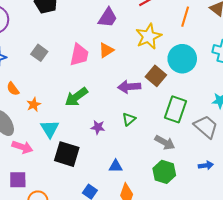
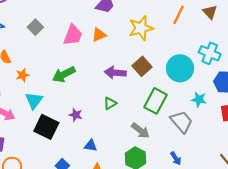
cyan circle: (182, 59) -> (180, 68), moved
purple star: (98, 127) -> (76, 115), moved
blue arrow: (206, 165) -> (176, 158), turned 56

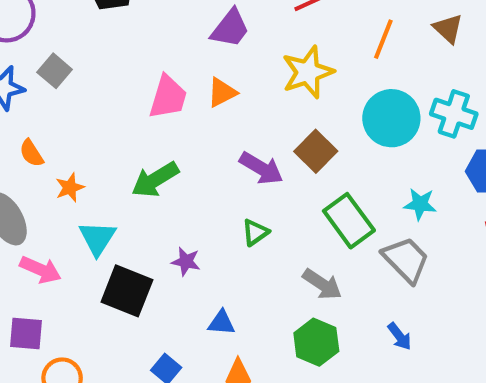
gray square: (35, 27) -> (55, 71), moved
cyan circle: (180, 68) -> (391, 118), moved
purple arrow: (115, 73) -> (261, 168), turned -150
cyan star: (199, 99) -> (420, 204), moved
green rectangle: (156, 101) -> (349, 221), turned -60

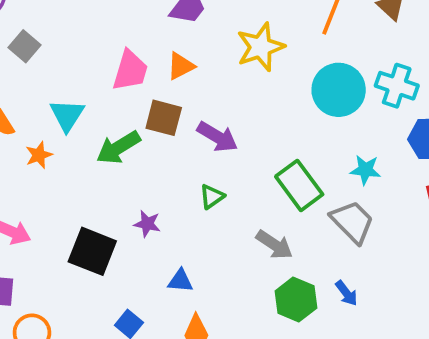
brown square: (316, 151) -> (164, 118), moved, turned -30
cyan triangle: (97, 238) -> (67, 115), moved
green hexagon: (316, 342) -> (296, 300), moved

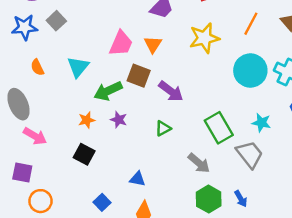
orange triangle: (181, 66) -> (153, 44), turned -36
orange star: (39, 155) -> (87, 120), moved
purple star: (147, 224) -> (119, 120), moved
black square: (92, 251) -> (84, 154), size x0.7

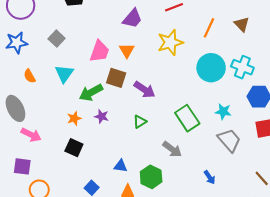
gray square: (56, 21) -> (57, 39), moved
gray trapezoid: (250, 154) -> (229, 140), moved
green hexagon: (209, 199) -> (151, 177), moved

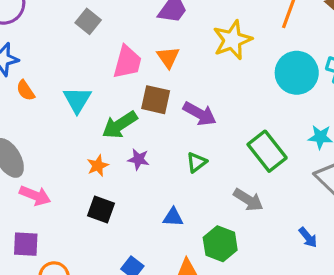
gray square: (57, 39) -> (88, 21), moved
orange semicircle: (30, 76) -> (25, 90), moved
blue triangle: (121, 166) -> (173, 217), moved

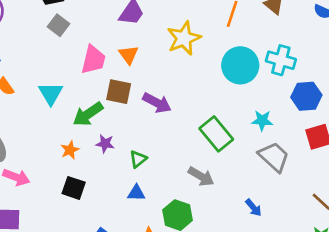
green triangle: (197, 162) -> (138, 159), moved

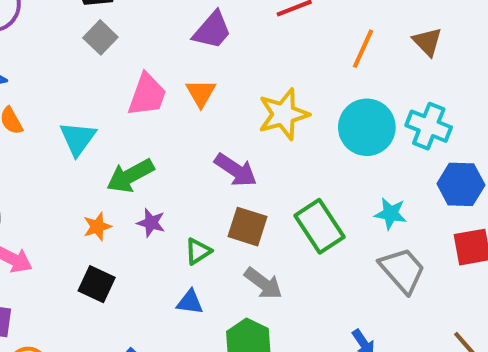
yellow star: (184, 38) -> (283, 114), moved
brown square: (119, 92) -> (248, 227), moved
gray arrow: (201, 176) -> (263, 283), moved

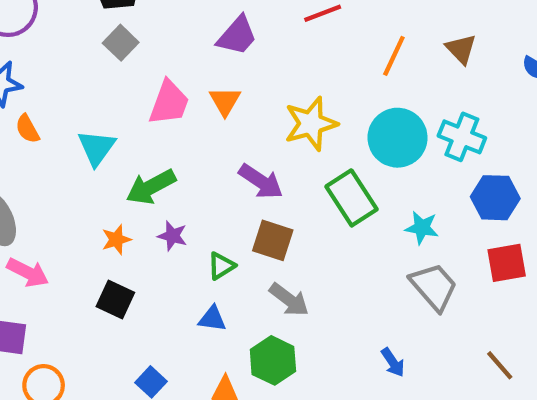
green rectangle: (320, 226) -> (352, 198), moved

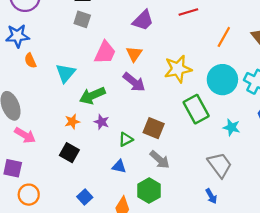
gray square: (121, 43) -> (82, 19), turned -30
purple arrow: (261, 181) -> (134, 82), moved
gray trapezoid: (434, 287) -> (220, 165), moved

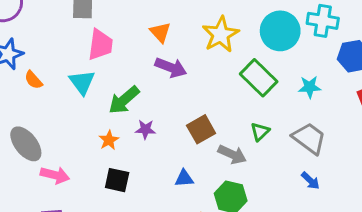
pink trapezoid: (105, 52) -> (100, 45), moved
brown square: (154, 128) -> (201, 129), moved, turned -35
green triangle: (126, 139) -> (260, 132), moved

